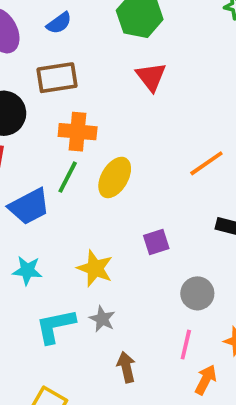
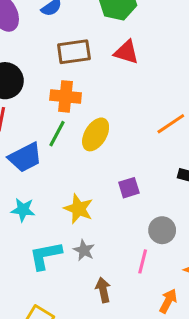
red triangle: (151, 77) -> (126, 52), turned -36
brown rectangle: (57, 78) -> (74, 52), moved
pink line: (186, 345) -> (143, 261), moved

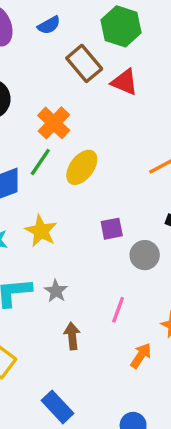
brown rectangle: (74, 52) -> (84, 63), moved, turned 52
orange cross: (66, 96) -> (54, 123), turned 32
yellow star: (78, 209) -> (41, 231), moved
gray circle: (162, 230) -> (145, 255), moved

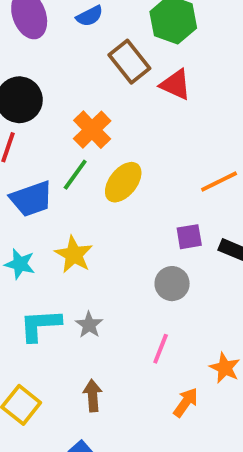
purple square: (112, 229) -> (189, 237), moved
gray circle: (145, 255) -> (172, 284), moved
brown arrow: (72, 336) -> (93, 396), moved

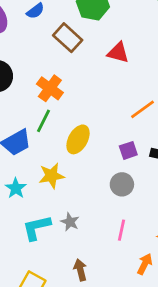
red triangle: (176, 85) -> (118, 53), moved
yellow ellipse: (123, 182) -> (78, 139), moved
yellow star: (74, 255) -> (52, 176), turned -30
cyan star: (20, 264) -> (16, 188), turned 30

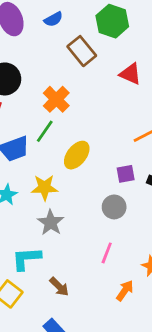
gray star: (70, 222) -> (51, 223), moved, size x1.4
cyan L-shape: (37, 228) -> (26, 259), moved
brown arrow: (80, 270) -> (59, 287), turned 140

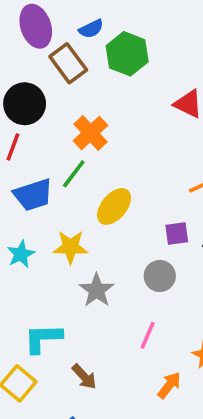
green hexagon: (112, 21) -> (127, 54), moved
brown rectangle: (82, 51) -> (68, 63), moved
gray star: (51, 223) -> (97, 290), moved

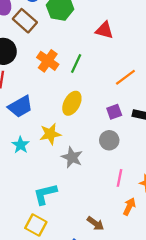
green line: (74, 174) -> (76, 64), moved
pink line: (148, 335) -> (120, 178), moved
brown arrow: (84, 377) -> (95, 223), moved

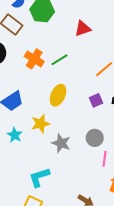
red triangle: (104, 30) -> (83, 29), turned -30
green line: (76, 64) -> (60, 60), turned 36
gray circle: (109, 140) -> (95, 138), moved

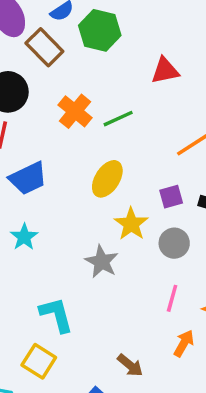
yellow star: (40, 124) -> (131, 224), moved, turned -30
gray circle: (95, 138) -> (174, 243), moved
cyan L-shape: (39, 177) -> (56, 315), turned 85

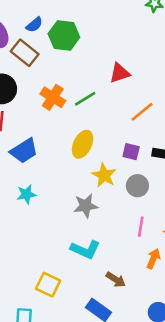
red triangle: (165, 71) -> (120, 73), moved
purple square: (171, 197) -> (131, 152), turned 36
cyan star: (24, 237) -> (26, 194), turned 30
gray star: (102, 262) -> (86, 206), turned -30
cyan L-shape: (56, 315) -> (85, 250), moved, turned 136

